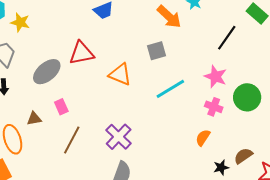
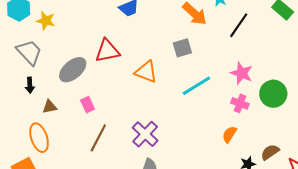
black line: (227, 38) -> (239, 25), moved
brown triangle: (34, 119) -> (50, 107), moved

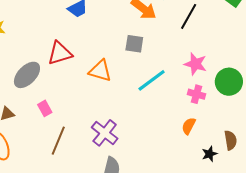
gray square: (182, 48) -> (134, 44), turned 30
brown semicircle: (270, 152) -> (231, 140), turned 120

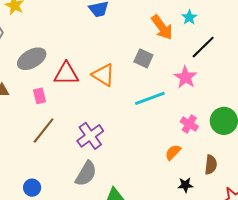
red triangle: (60, 53) -> (66, 74), moved
pink star: (195, 64) -> (186, 77), moved
brown semicircle: (231, 140) -> (211, 165), moved

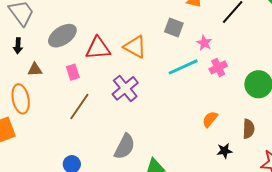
pink star: (186, 77) -> (204, 43), moved, size x0.7
pink cross: (189, 124) -> (218, 67), moved, turned 36
purple cross: (90, 136) -> (125, 88), moved

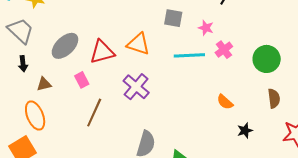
cyan line: (183, 67) -> (189, 55), turned 32
orange semicircle: (210, 119) -> (225, 102), turned -78
brown semicircle: (249, 129) -> (274, 98), moved

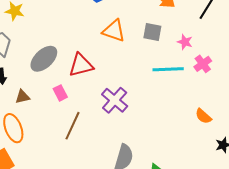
orange triangle: (138, 44) -> (114, 31), moved

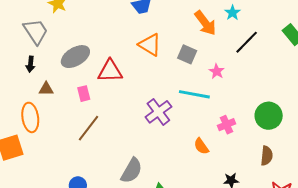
pink cross: (203, 64) -> (226, 125), moved
purple cross: (115, 100) -> (158, 112), moved
orange semicircle: (203, 116) -> (201, 146), moved

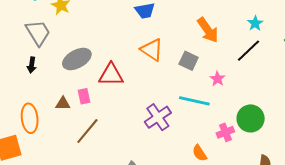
cyan star: (232, 13) -> (255, 23), moved
brown triangle: (46, 89) -> (63, 104), moved
green circle: (269, 116) -> (251, 118), moved

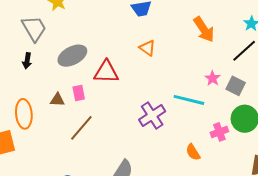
orange triangle: (152, 50) -> (147, 48), size x0.7
gray square: (189, 61) -> (236, 86), moved

